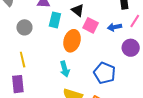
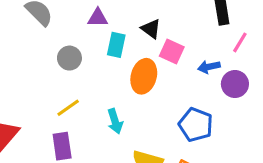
blue arrow: (115, 27) -> (209, 67), moved
yellow line: (23, 60) -> (68, 108), turned 70
cyan arrow: (65, 69) -> (115, 121), moved

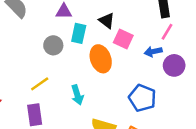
pink line: (240, 42) -> (167, 32), moved
gray circle: (69, 58) -> (53, 45), moved
orange ellipse: (144, 76) -> (101, 59), turned -35

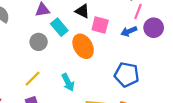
cyan rectangle: (79, 33) -> (59, 27), turned -42
purple circle: (174, 65) -> (154, 28), moved

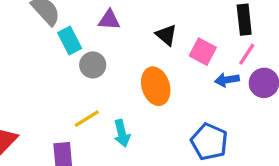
pink square: (100, 25) -> (203, 52), moved
cyan rectangle: (59, 27) -> (70, 40), moved
yellow line: (33, 79) -> (87, 119), moved

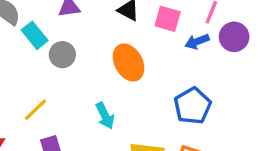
yellow line: (87, 119) -> (36, 110), moved
blue pentagon: (209, 142) -> (193, 106), turned 30

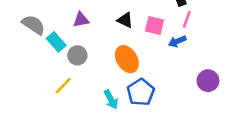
purple circle: (234, 37) -> (208, 81), moved
blue pentagon: (193, 106) -> (141, 92), moved
yellow line: (36, 110) -> (63, 85), moved

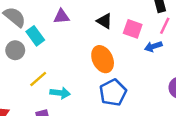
gray circle: (77, 55) -> (15, 50), moved
cyan arrow: (111, 99) -> (60, 93), moved, turned -60

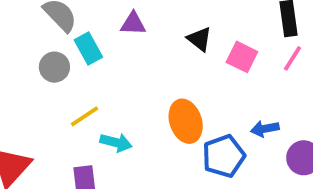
blue arrow: (153, 46) -> (265, 129), moved
orange ellipse: (103, 59) -> (186, 121), moved
blue pentagon: (113, 93) -> (224, 156), moved

